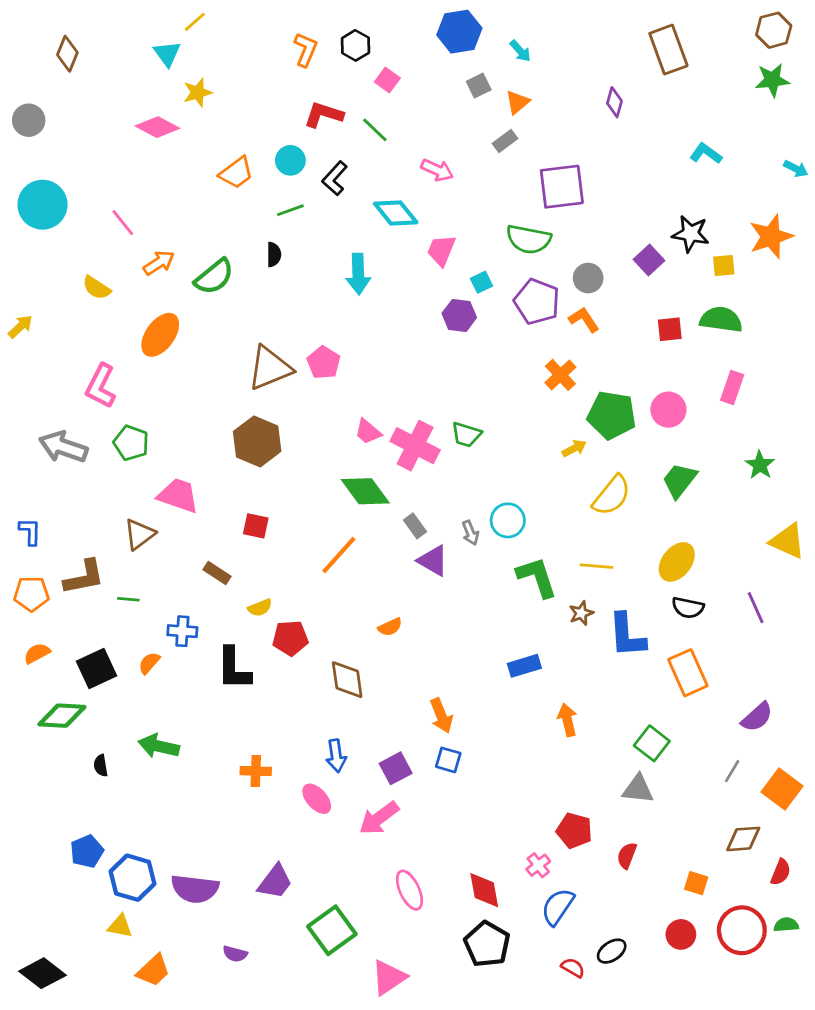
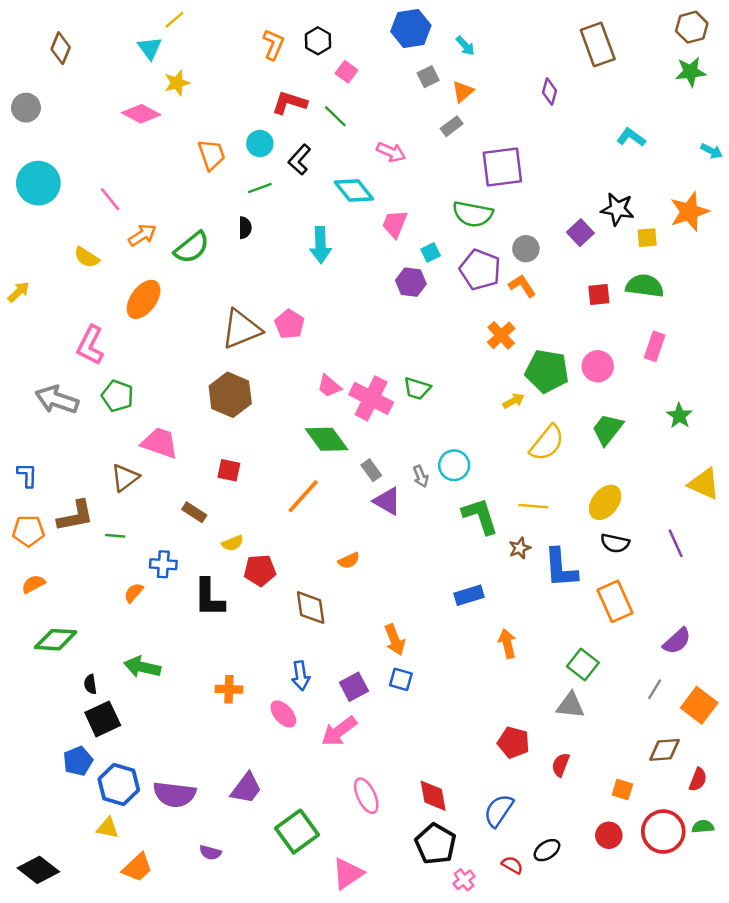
orange trapezoid: (236, 173) -> (212, 155), turned -72
black square: (97, 669) -> (103, 719), moved
pink cross: (538, 865) -> (464, 880), moved

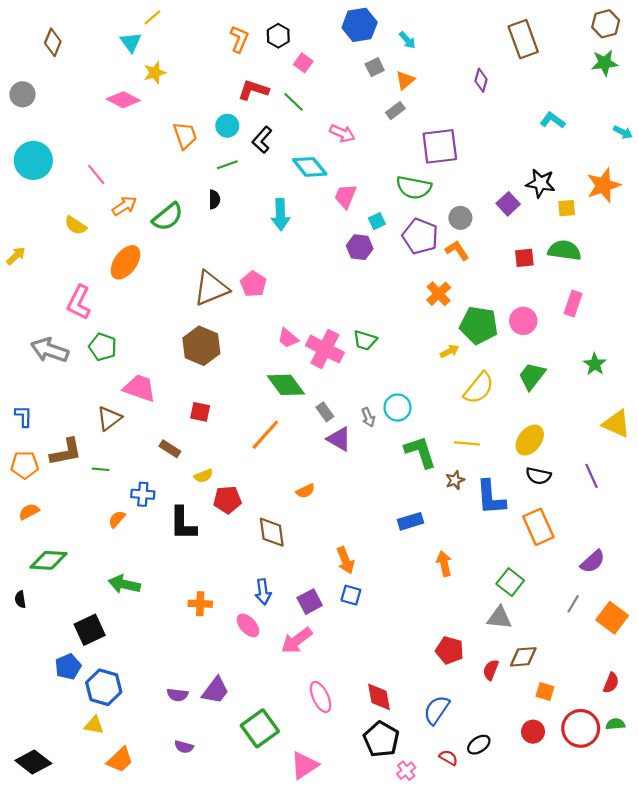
black semicircle: (90, 684) -> (20, 599), moved
brown diamond: (665, 750) -> (523, 657), moved
purple semicircle: (174, 794) -> (177, 695), moved, size x0.6

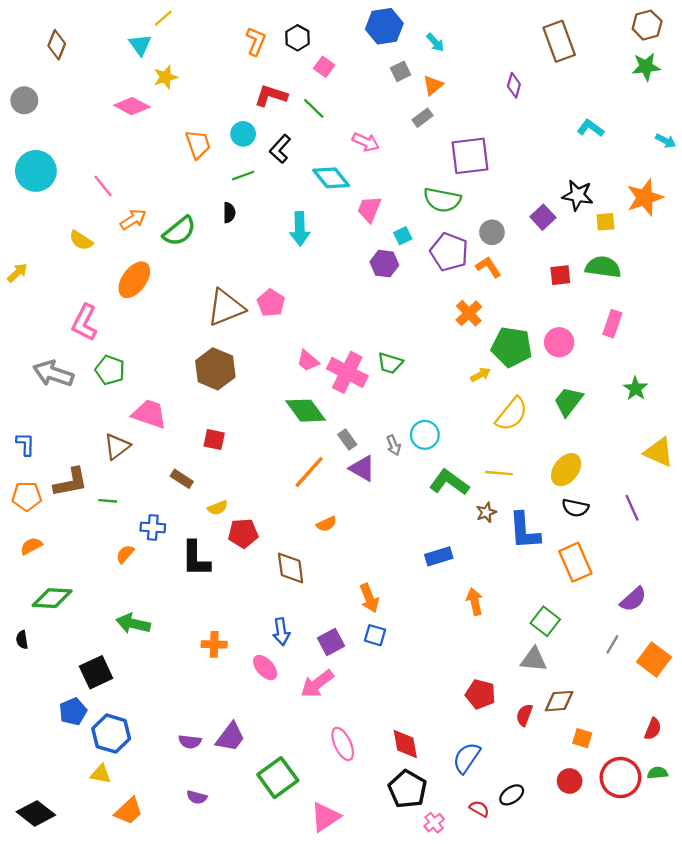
orange line: (265, 435) -> (309, 472), moved
green L-shape: (420, 452) -> (449, 482), turned -36

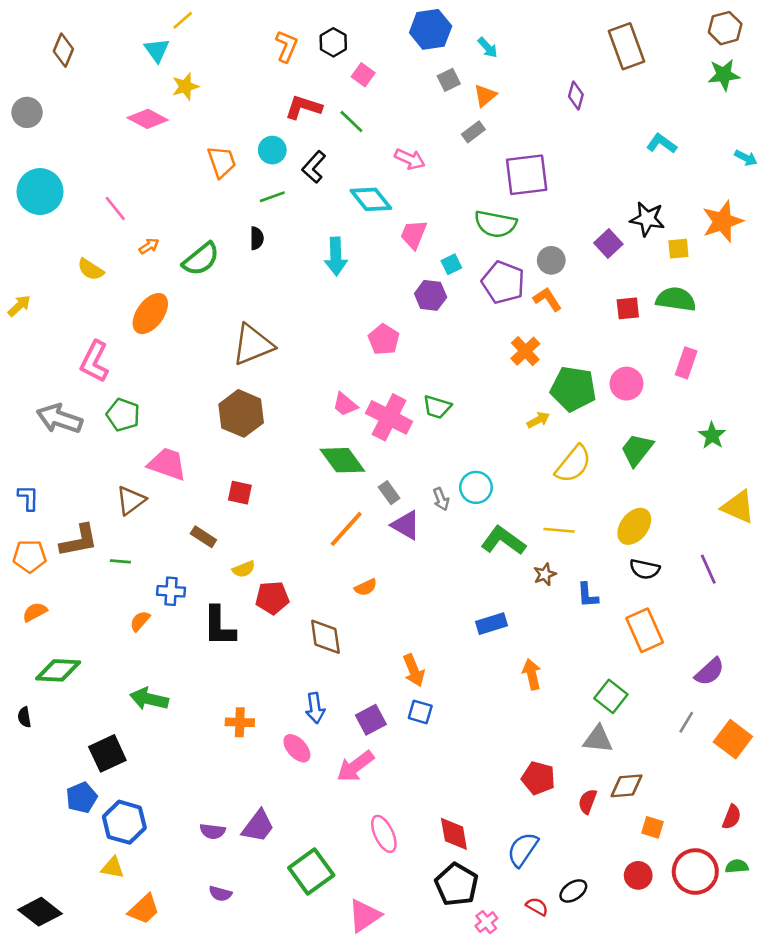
orange arrow: (133, 220) -> (149, 246), size x0.7
pink pentagon: (271, 303) -> (384, 339), moved
blue L-shape: (524, 531) -> (588, 595), size x0.6

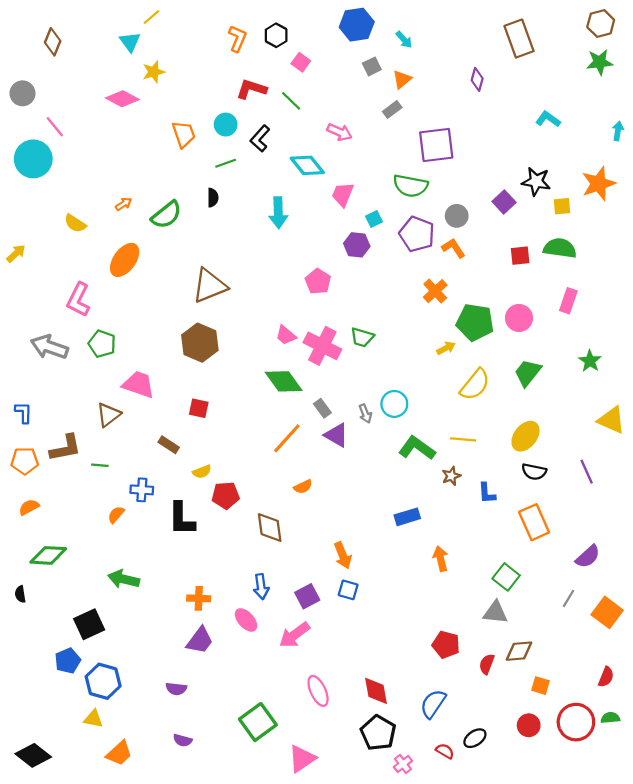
cyan arrow: (746, 158) -> (618, 131), turned -108
pink line: (115, 208) -> (55, 127), moved
purple trapezoid: (258, 826) -> (200, 640), moved

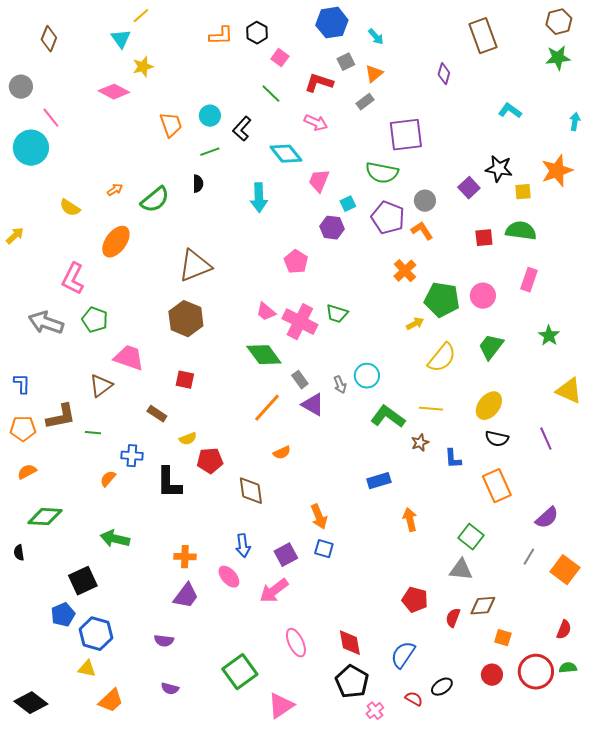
orange L-shape: (237, 39) -> (221, 36), turned 65
red L-shape: (251, 89) -> (319, 83), moved

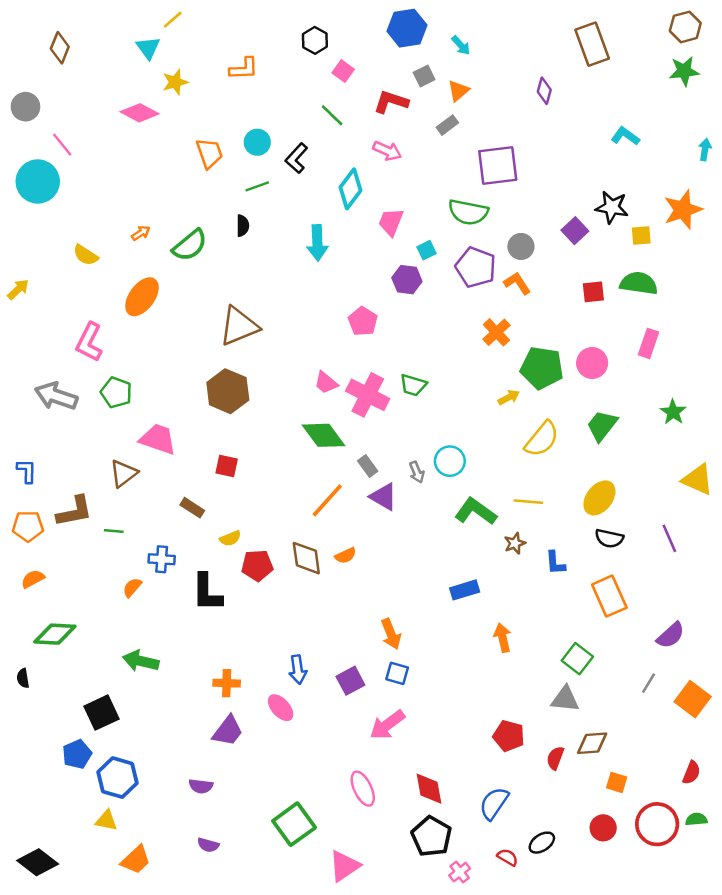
orange L-shape: (221, 36) -> (244, 69), moved
cyan diamond: (286, 154) -> (350, 189), turned 76
brown diamond: (251, 491) -> (306, 558), moved
pink arrow: (274, 591) -> (387, 725), moved

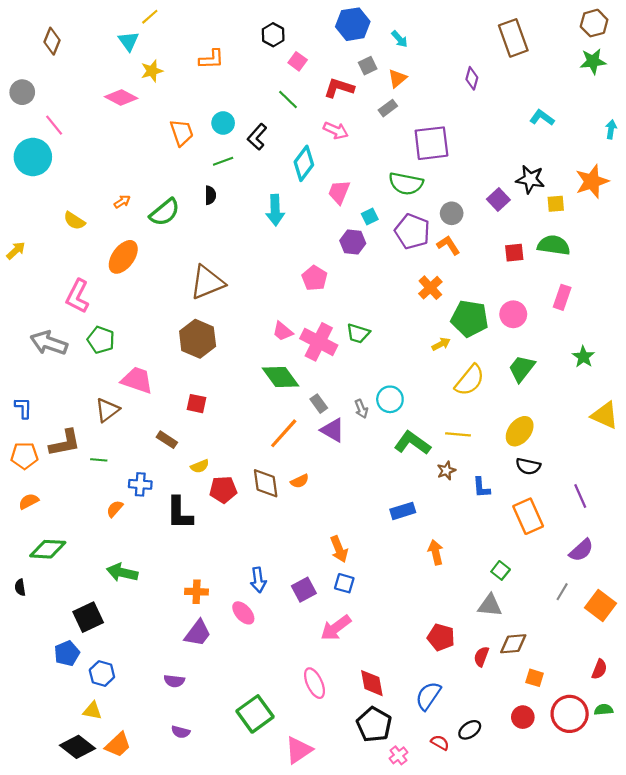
purple line: (669, 538) -> (580, 496), moved
green square: (577, 659) -> (501, 570), size x0.7
blue hexagon: (117, 778) -> (102, 674), size x0.7
black diamond: (38, 862) -> (78, 747), moved

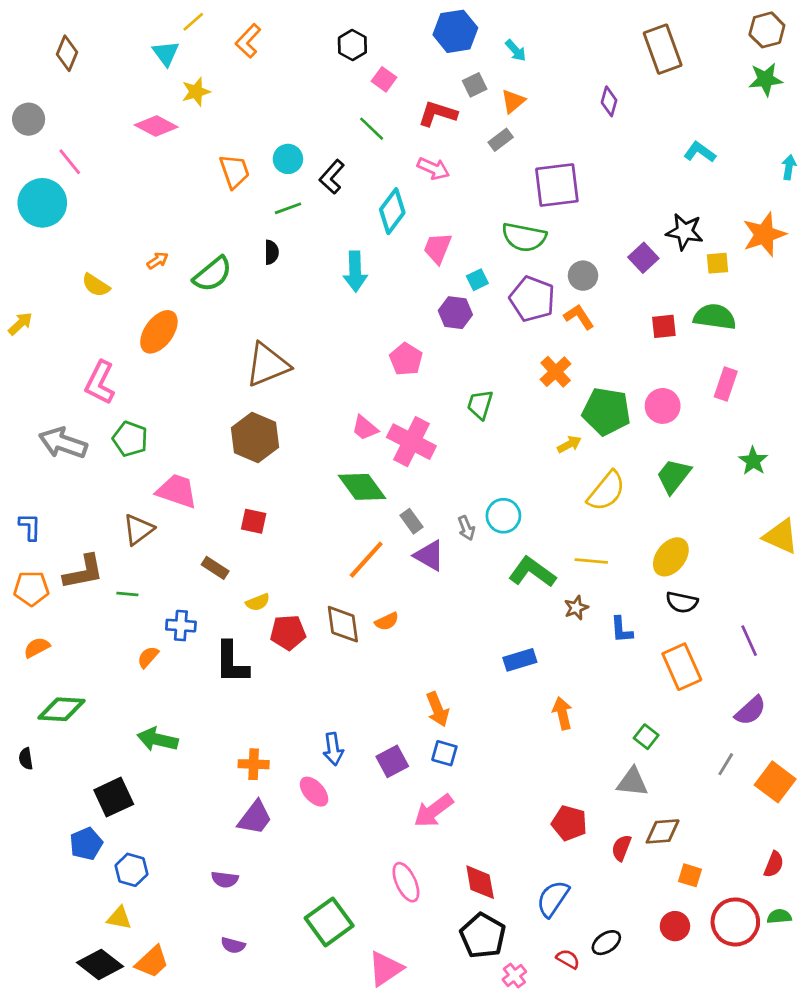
orange L-shape: (211, 59) -> (248, 41), moved, turned 135
green trapezoid: (358, 333) -> (480, 405), moved, turned 90

